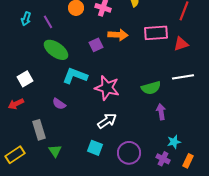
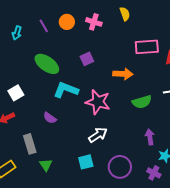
purple line: (48, 22) -> (44, 26), moved
orange arrow: (118, 35) -> (123, 74), moved
purple arrow: (161, 112) -> (150, 137), moved
cyan square: (95, 148) -> (86, 162), turned -35

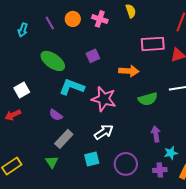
gray rectangle: (30, 144) -> (64, 139), moved, turned 60
purple cross: (154, 173) -> (160, 170), turned -32

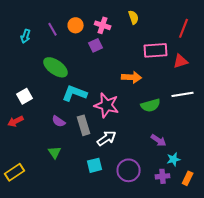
purple square: (93, 56) -> (96, 45), moved
purple arrow: (156, 134) -> (159, 140), turned 133
gray rectangle: (64, 139) -> (84, 125), moved, turned -60
green triangle: (52, 162) -> (55, 152), moved

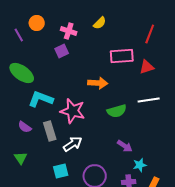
yellow semicircle: (134, 17) -> (100, 23), turned 64
orange circle: (76, 25) -> (37, 23), moved

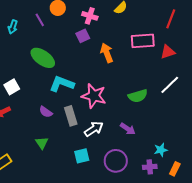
orange arrow: (98, 83) -> (107, 53), moved, turned -114
white line: (149, 100) -> (170, 85), turned -35
purple arrow: (125, 146) -> (128, 129), moved

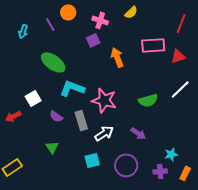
white square: (12, 87) -> (33, 98), moved

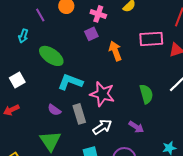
purple line: (50, 24) -> (40, 15), moved
cyan arrow: (23, 31) -> (23, 36), moved
white square: (33, 98) -> (17, 80), moved
green semicircle: (148, 100) -> (146, 94), turned -90
green triangle: (52, 147) -> (50, 141), size x1.6

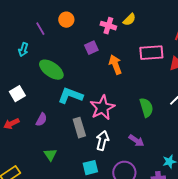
pink cross: (98, 14) -> (108, 26), moved
pink star: (102, 94) -> (102, 108), turned 30
purple semicircle: (54, 110) -> (41, 120), moved, turned -96
white arrow: (102, 127) -> (102, 141), turned -42
green triangle: (50, 141) -> (50, 155), size x0.6

